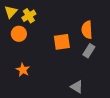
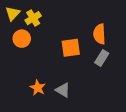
orange star: (23, 70) -> (38, 88), moved
gray triangle: (77, 87) -> (63, 90), moved

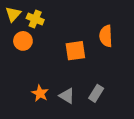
yellow cross: (33, 18) -> (35, 19), turned -35
gray rectangle: (102, 58) -> (96, 93), moved

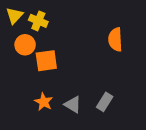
orange square: (75, 51) -> (46, 61), moved

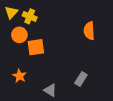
orange star: (44, 102) -> (19, 76), moved
gray triangle: (73, 105) -> (50, 90), moved

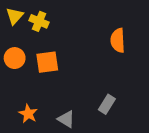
orange circle: (19, 35) -> (15, 58), moved
orange star: (19, 76) -> (28, 114), moved

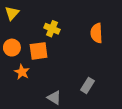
yellow cross: (39, 21) -> (52, 29), moved
orange star: (28, 114) -> (22, 72), moved

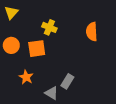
orange star: (22, 72) -> (26, 77), moved
gray rectangle: (88, 85) -> (67, 81), moved

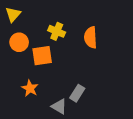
orange semicircle: (92, 32) -> (91, 37), moved
orange circle: (11, 45) -> (19, 42), moved

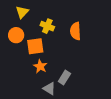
yellow triangle: (13, 14) -> (22, 12), moved
orange star: (30, 88) -> (40, 66), moved

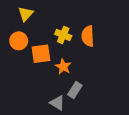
yellow cross: (47, 26) -> (63, 35), moved
orange star: (40, 66) -> (63, 67), moved

